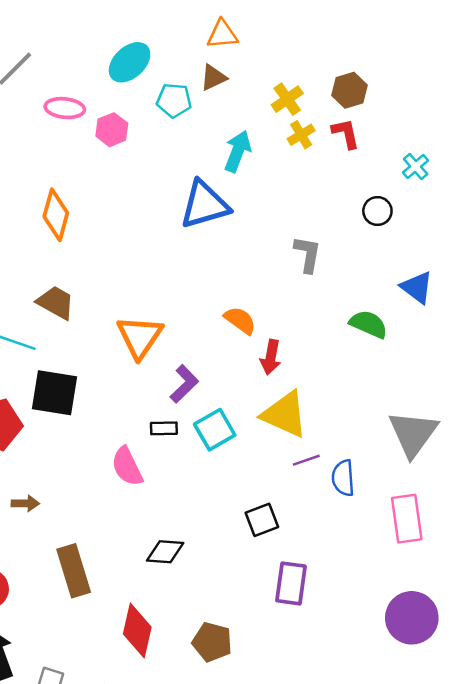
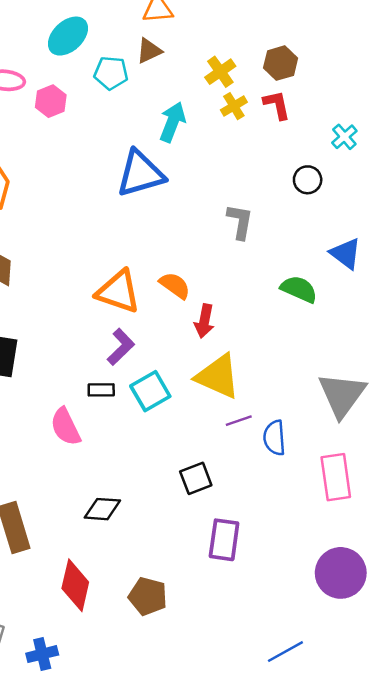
orange triangle: (140, 337) -> (118, 292), moved, turned -45

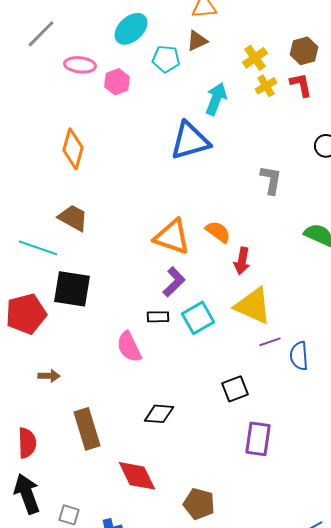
red diamond: (75, 585) -> (137, 476), turned -39
brown pentagon: (148, 596) -> (199, 504), moved

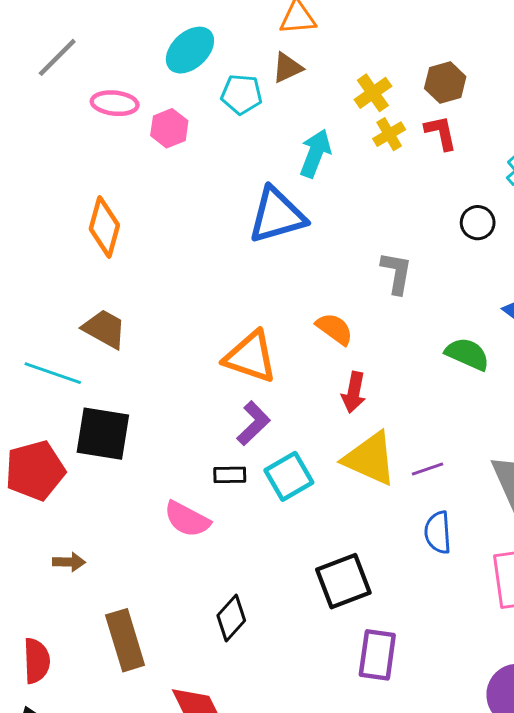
orange semicircle: (218, 232) -> (335, 329), moved
purple line: (270, 342) -> (427, 469), moved
pink semicircle: (129, 347) -> (187, 519), turned -36
black square: (235, 389) -> (343, 581), size x1.4
black diamond: (159, 414) -> (231, 618), turned -52

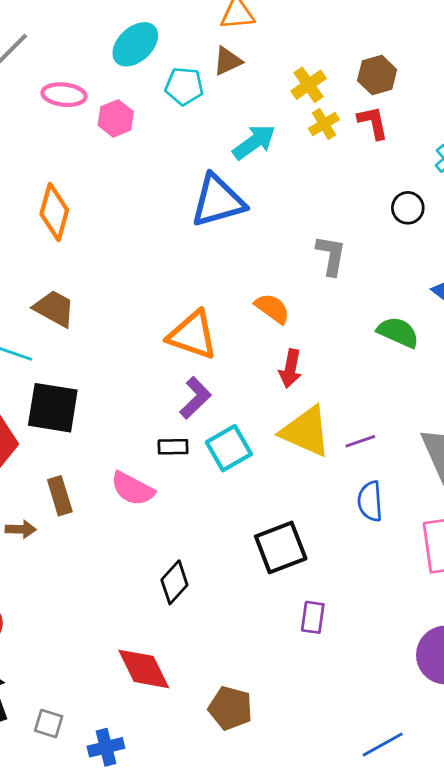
cyan arrow: (315, 153) -> (254, 142), turned 33
brown rectangle: (125, 640) -> (60, 496), moved, size x0.7
purple rectangle: (377, 655) -> (313, 617), size x0.7

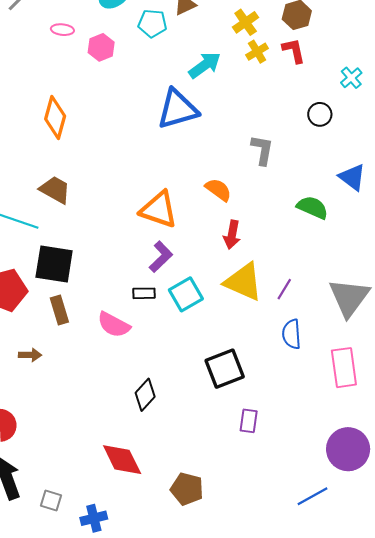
pink ellipse: (64, 95) -> (62, 30), size x0.7
purple line: (360, 441) -> (284, 289), turned -40
brown rectangle: (60, 496) -> (59, 310), moved
blue line: (383, 744) -> (313, 496), moved

